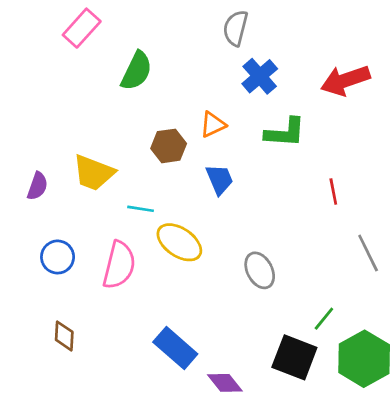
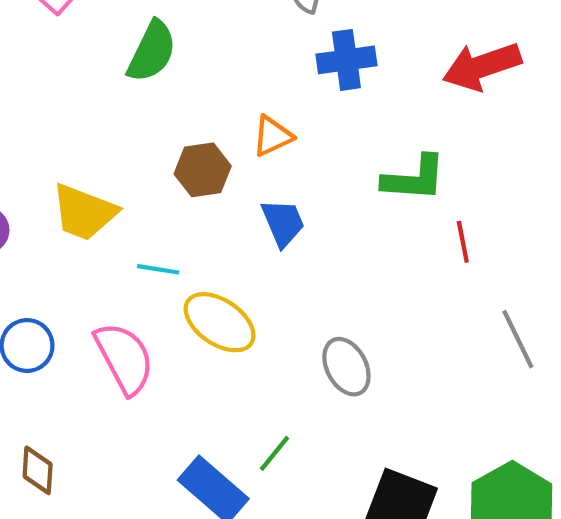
blue cross: (260, 76) -> (346, 60), turned 33
green L-shape: (285, 133) -> (414, 178), moved
pink semicircle: (119, 265) -> (124, 358), turned -42
green line: (324, 319) -> (275, 453), moved

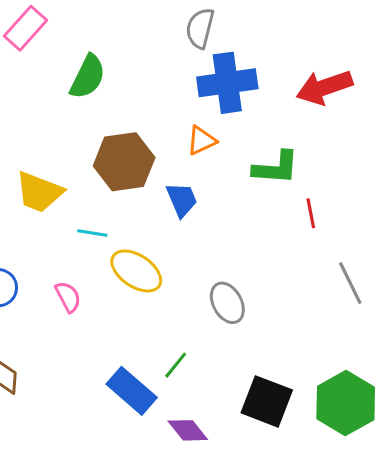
blue cross: (346, 60) -> (227, 83), size x1.4
orange triangle: (272, 136) -> (202, 140), moved
brown hexagon: (203, 170) -> (124, 162), size x1.5
pink semicircle: (124, 358) -> (68, 297), size x0.6

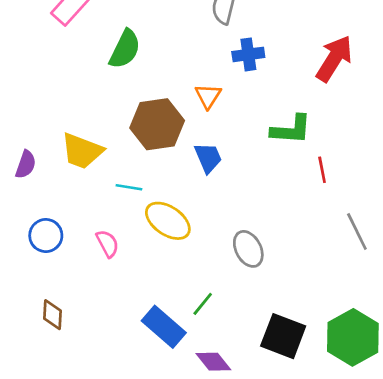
blue cross: (227, 83) -> (248, 54), size x0.6
red arrow: (324, 87) -> (334, 59), turned 141
orange triangle: (202, 140) -> (208, 96), moved, turned -32

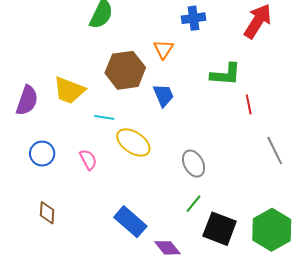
purple semicircle: (26, 164) -> (27, 100), size x1.4
green line: (203, 304) -> (194, 204), moved

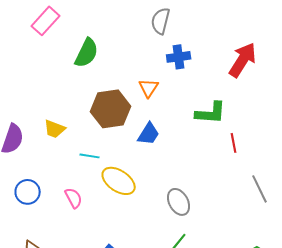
yellow trapezoid: (69, 90) -> (55, 129), size x0.7
blue trapezoid: (163, 95) -> (149, 134), turned 55

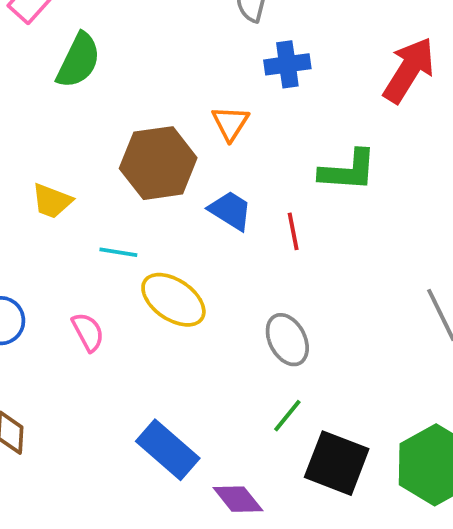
green semicircle: (87, 53) -> (78, 61), moved
blue trapezoid: (149, 134) -> (230, 211), turned -90
red line: (234, 143) -> (293, 231), moved

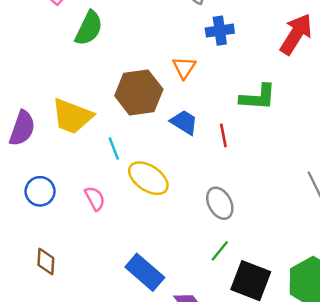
yellow trapezoid: (52, 201) -> (72, 116), size x1.6
cyan line: (118, 252) -> (114, 148), turned 60

